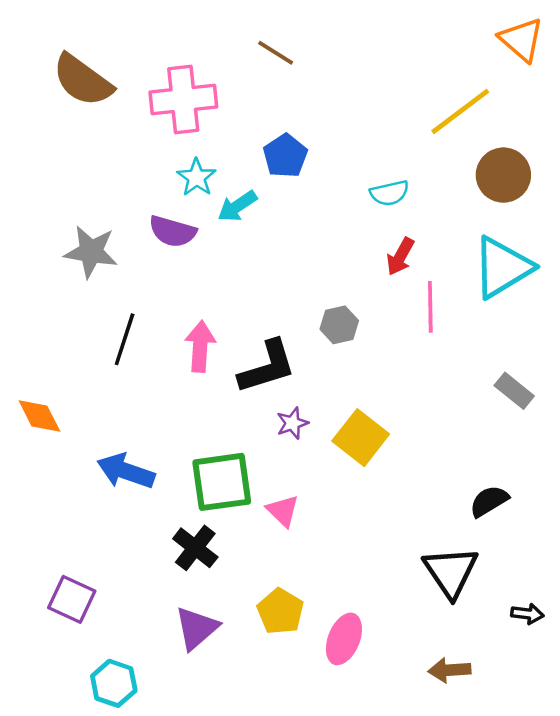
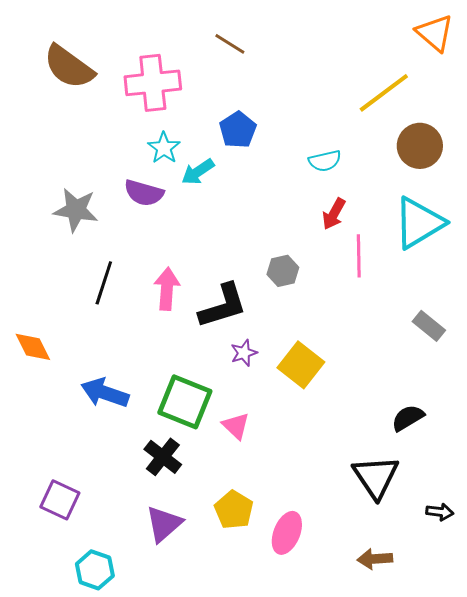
green square: (222, 482) -> (185, 402), turned 30

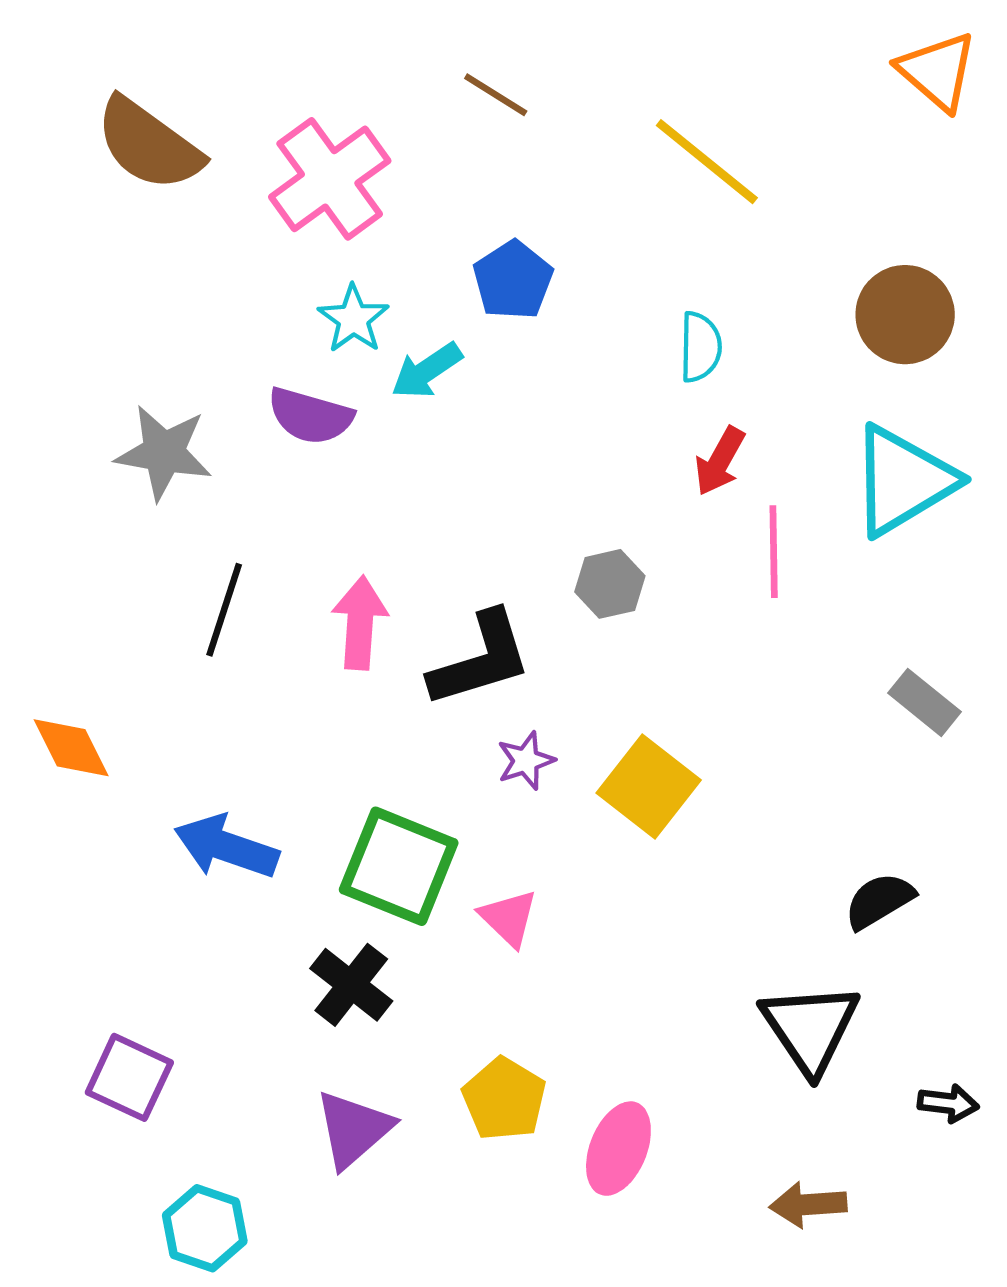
pink cross: (153, 83) -> (330, 179), turned -30
yellow line: (384, 93) -> (707, 162), moved, turned 76
cyan semicircle: (325, 161) -> (700, 347), turned -76

